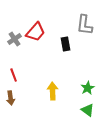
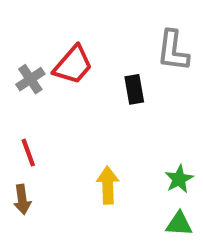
green triangle: (88, 110) -> (179, 224), turned -32

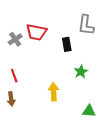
red trapezoid: (73, 65) -> (36, 32), turned 60
green star: (179, 179) -> (81, 72), moved

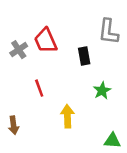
red trapezoid: (36, 32) -> (46, 41), turned 55
red line: (14, 76) -> (39, 88), moved

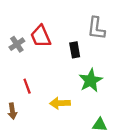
red line: (39, 88) -> (27, 86), moved
green star: (102, 91) -> (91, 80), size x1.5
yellow arrow: (67, 116) -> (60, 103), turned -90

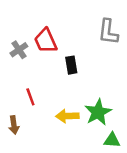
black rectangle: (75, 50) -> (71, 65), moved
green star: (91, 80) -> (98, 112), moved

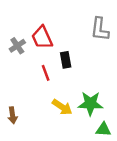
red line: (30, 97) -> (46, 73), moved
green star: (98, 112) -> (90, 104), turned 30
yellow arrow: (67, 116) -> (62, 107), turned -144

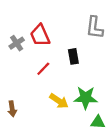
black rectangle: (66, 60) -> (73, 56), moved
red line: (46, 73) -> (43, 69), turned 64

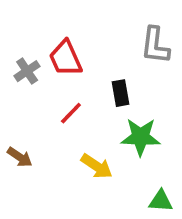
green star: (86, 98) -> (141, 137), moved
brown arrow: (12, 109) -> (20, 157), moved, turned -48

